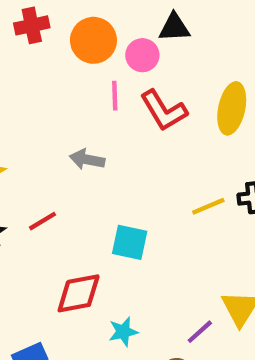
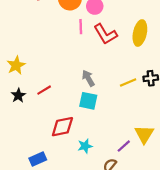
gray arrow: (87, 159) -> (88, 78), moved, turned 49

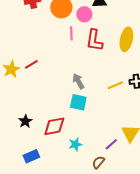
red L-shape: (105, 34) -> (94, 40), turned 40
red line: (44, 90) -> (31, 64), moved
black star: (18, 95) -> (25, 121), moved

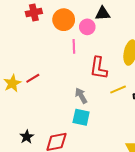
red L-shape: (94, 40) -> (99, 68), moved
yellow line: (115, 85) -> (118, 89), moved

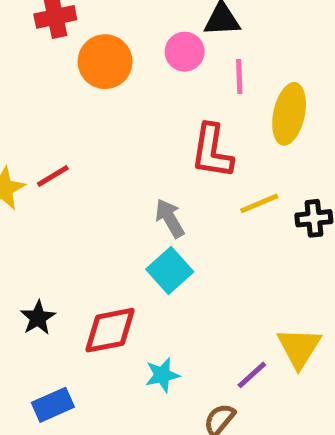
orange circle: (64, 20) -> (105, 62), moved
pink line: (74, 46) -> (239, 77), moved
cyan square: (81, 117) -> (170, 271), turned 36

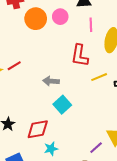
pink circle: (185, 52) -> (60, 17), moved
gray arrow: (170, 218) -> (51, 81), moved, turned -56
cyan star: (162, 375) -> (51, 149), moved

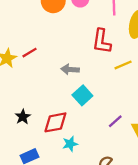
purple line: (96, 148) -> (115, 121), moved

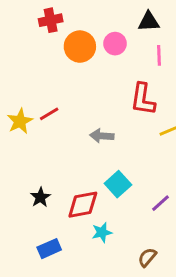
cyan square: (82, 95) -> (118, 184), moved

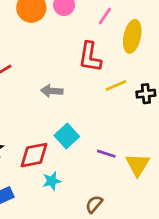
pink line: (159, 55) -> (105, 16), turned 36
purple line: (160, 203) -> (106, 154), turned 60

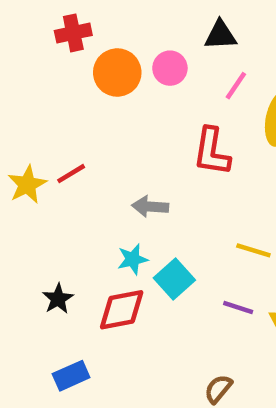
yellow line: (116, 86) -> (253, 250), moved, turned 40
cyan star: (52, 181) -> (133, 259), moved

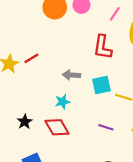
cyan square: (174, 279) -> (101, 85), moved, turned 30
purple line: (238, 308) -> (106, 127), moved
red diamond: (122, 310) -> (57, 127), turned 70

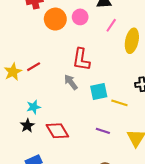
red L-shape: (103, 47) -> (81, 59), moved
gray arrow: (71, 75) -> (71, 82), turned 49
cyan star: (63, 102) -> (34, 107), moved

